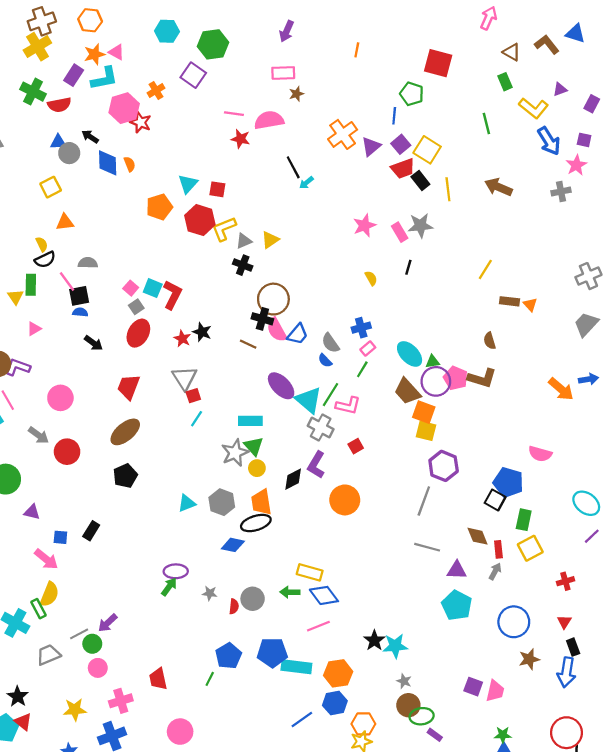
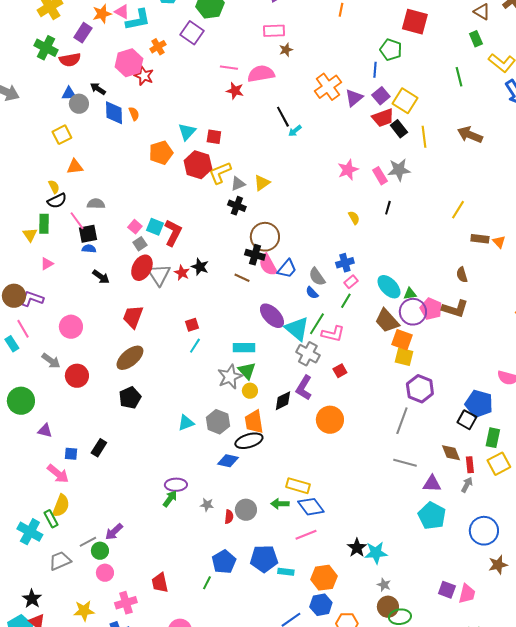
cyan L-shape: (104, 78) -> (138, 20), moved
gray triangle: (184, 378) -> (159, 275), moved
cyan rectangle: (296, 667) -> (286, 572), size x0.6

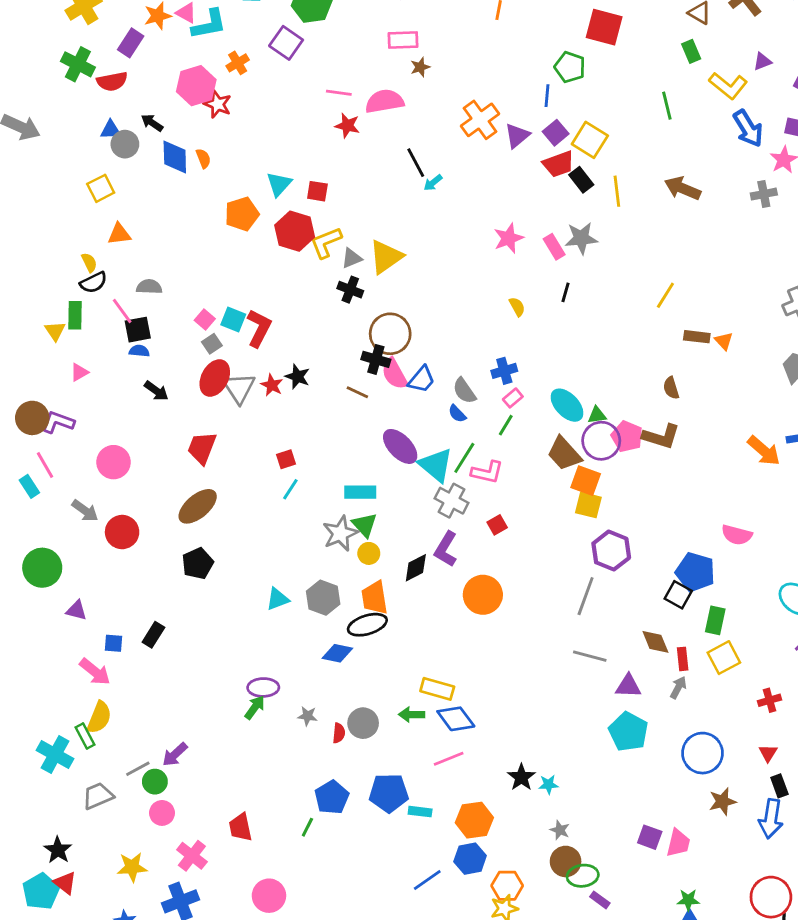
yellow triangle: (262, 183) -> (386, 257), size x1.5
cyan star: (376, 553) -> (548, 784), size x0.6
pink cross: (126, 603) -> (192, 856), turned -35

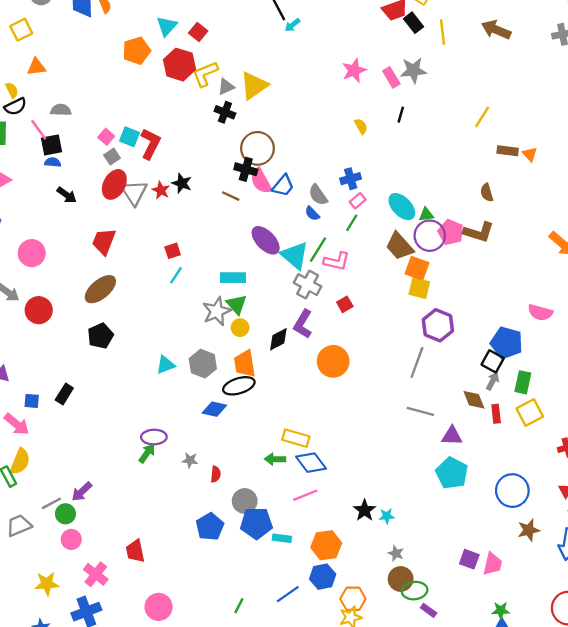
red square: (317, 191) -> (198, 32), turned 30
gray arrow: (678, 687) -> (493, 381), moved
gray circle: (363, 723) -> (245, 501), moved
green line: (307, 827) -> (239, 606), moved

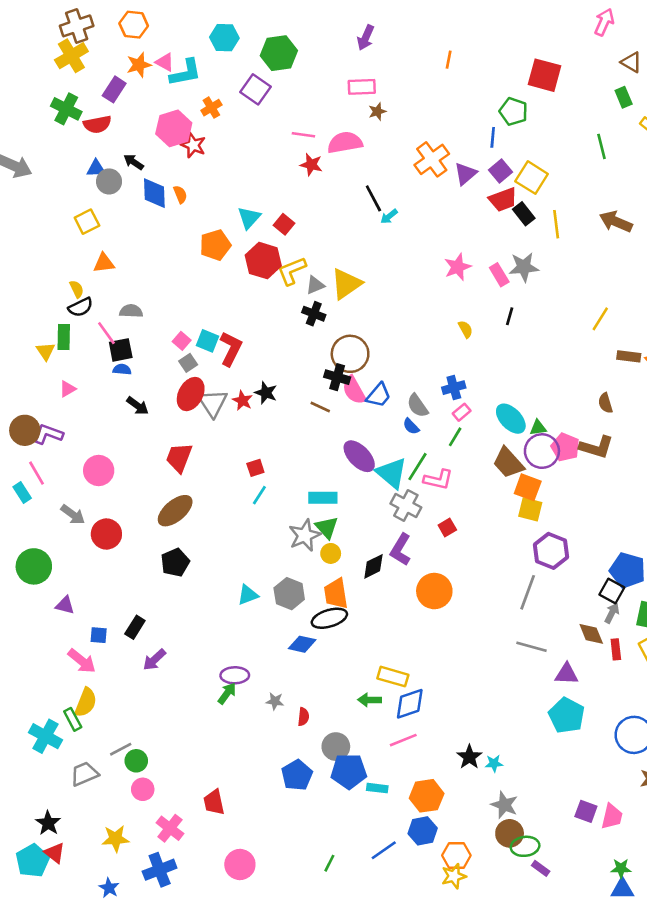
blue diamond: (311, 463) -> (410, 704), turned -72
purple arrow: (82, 492) -> (154, 660), moved
gray star: (396, 553) -> (504, 805), size x1.5

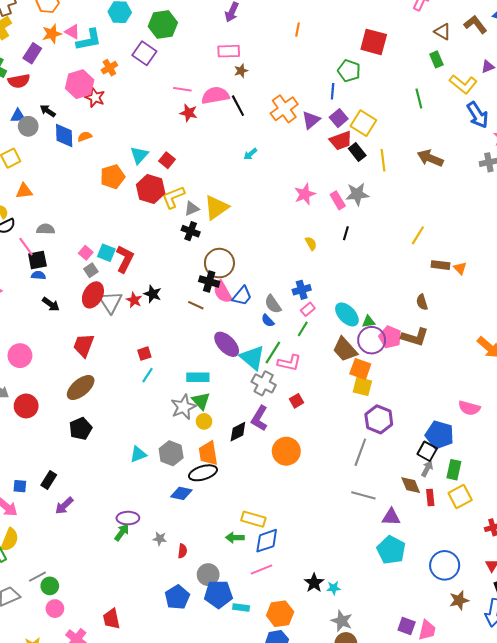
orange semicircle: (180, 194) -> (85, 137), turned -88
black line: (373, 198) -> (238, 106), moved

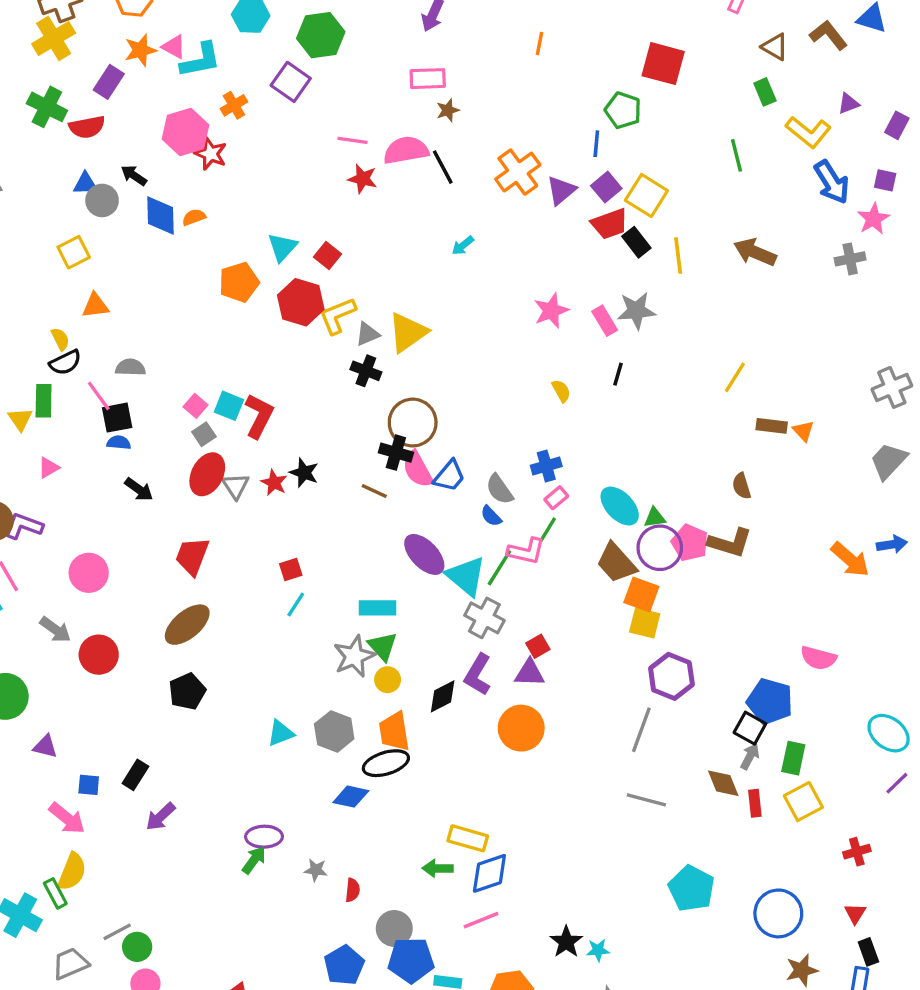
gray triangle: (110, 302) -> (236, 486), size x0.7
pink L-shape: (289, 363) -> (526, 551), moved
purple triangle: (391, 517) -> (530, 673), moved

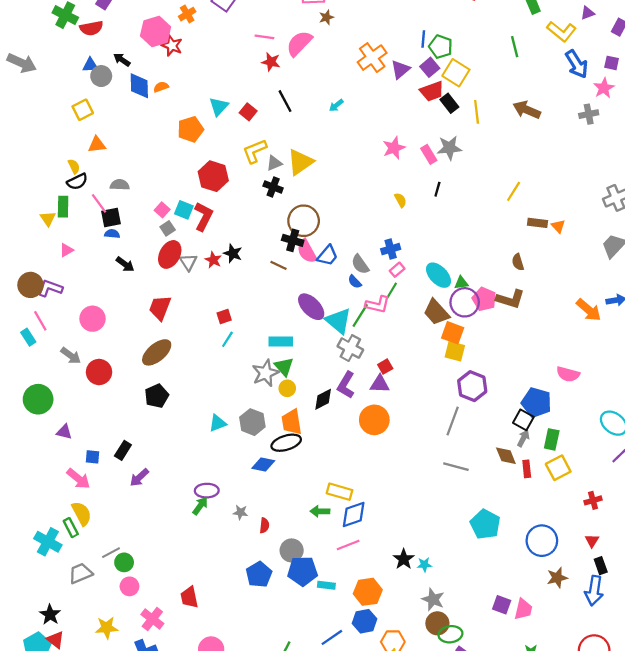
green pentagon: (623, 110) -> (441, 47), moved
pink semicircle: (406, 150) -> (299, 43), turned -36
black line: (443, 167) -> (285, 101), moved
red hexagon: (301, 302) -> (213, 176), moved
yellow semicircle: (72, 872) -> (82, 513), turned -50

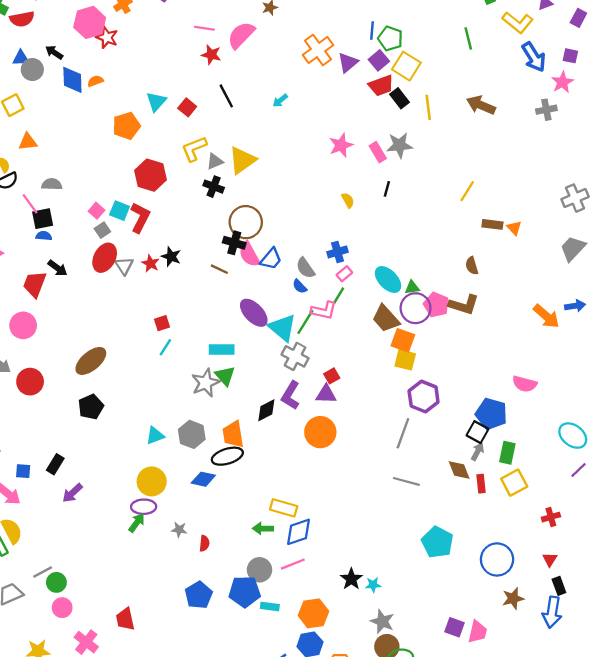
red trapezoid: (160, 308) -> (35, 284), moved
yellow circle: (287, 388) -> (152, 481), moved, size x1.6
gray circle: (292, 550) -> (260, 570), moved

